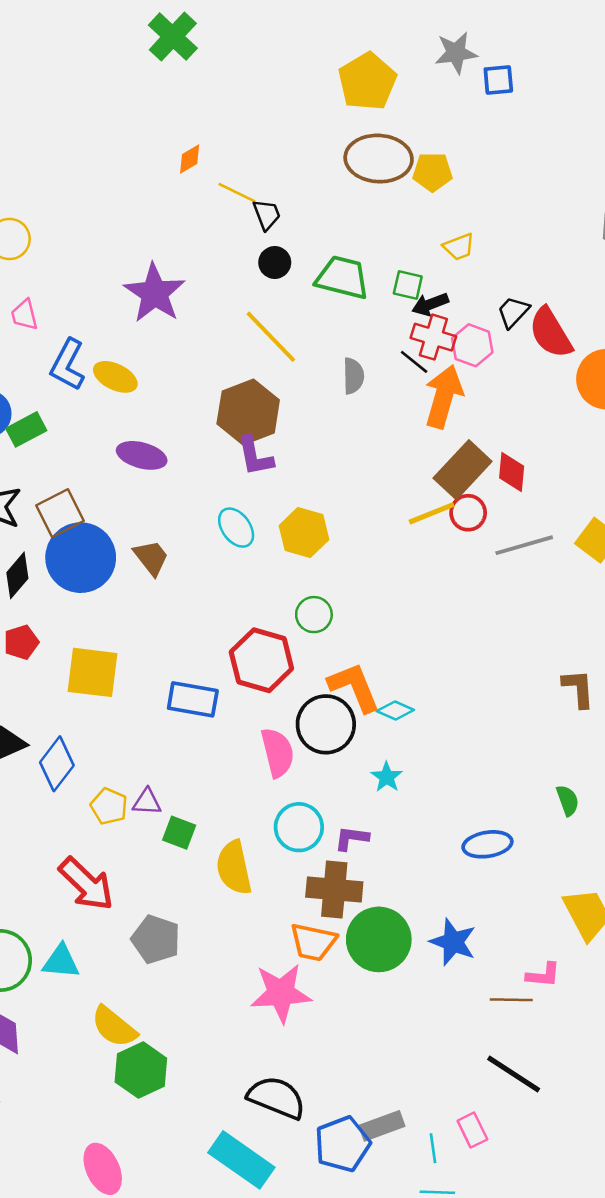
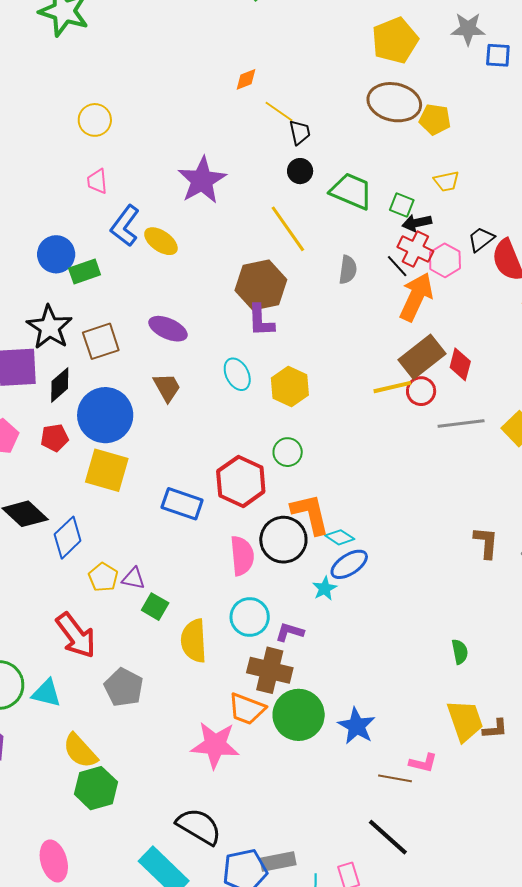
purple ellipse: (142, 455) -> (168, 329), moved
blue circle: (81, 558) -> (105, 415), moved
green semicircle: (568, 800) -> (460, 652), moved
blue ellipse: (487, 844) -> (349, 564), moved, turned -33

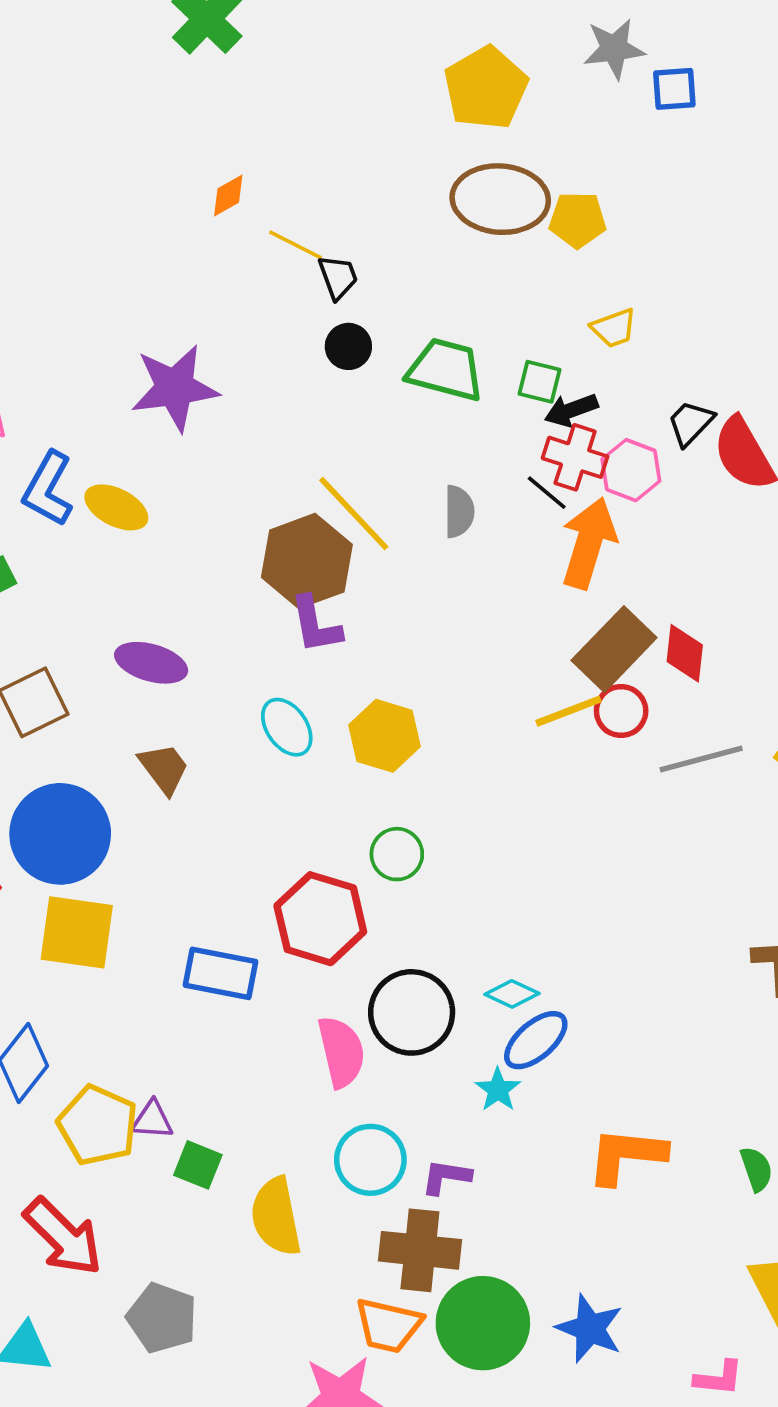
purple star: (202, 180) -> (175, 388), turned 30
yellow line: (288, 229) -> (354, 513), moved
orange L-shape: (310, 514) -> (626, 1156), moved, turned -63
yellow pentagon: (103, 577) -> (98, 1125), size x1.5

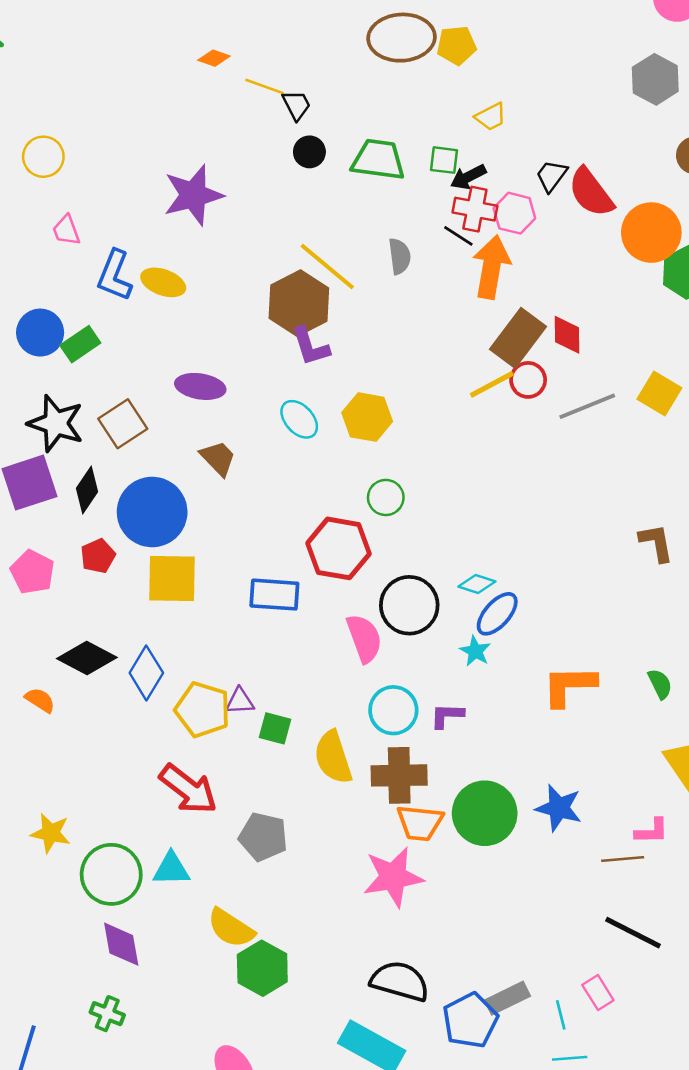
orange diamond: (228, 196) -> (214, 58), turned 56
brown cross: (420, 1250) -> (399, 775), moved

